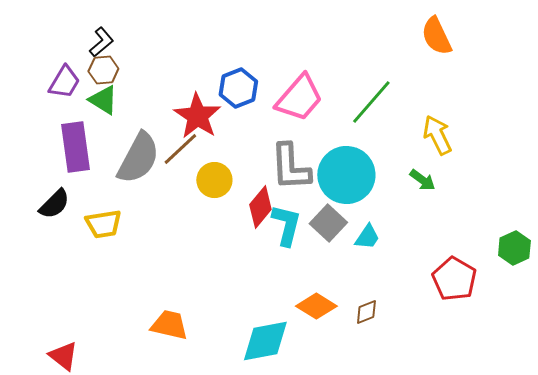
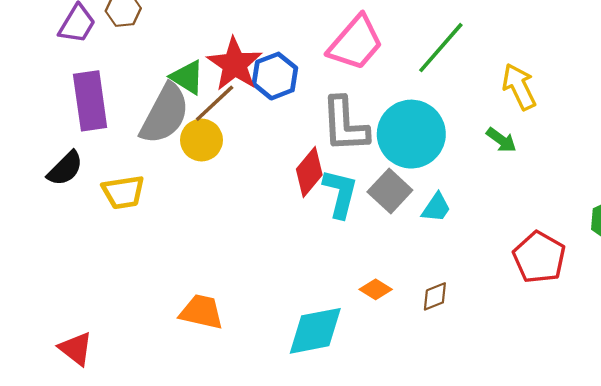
blue hexagon: (238, 88) -> (275, 76), moved
green triangle: (103, 100) -> (187, 77), moved
yellow circle: (214, 180) -> (201, 140), moved
orange diamond: (316, 306) -> (376, 289), size x0.7

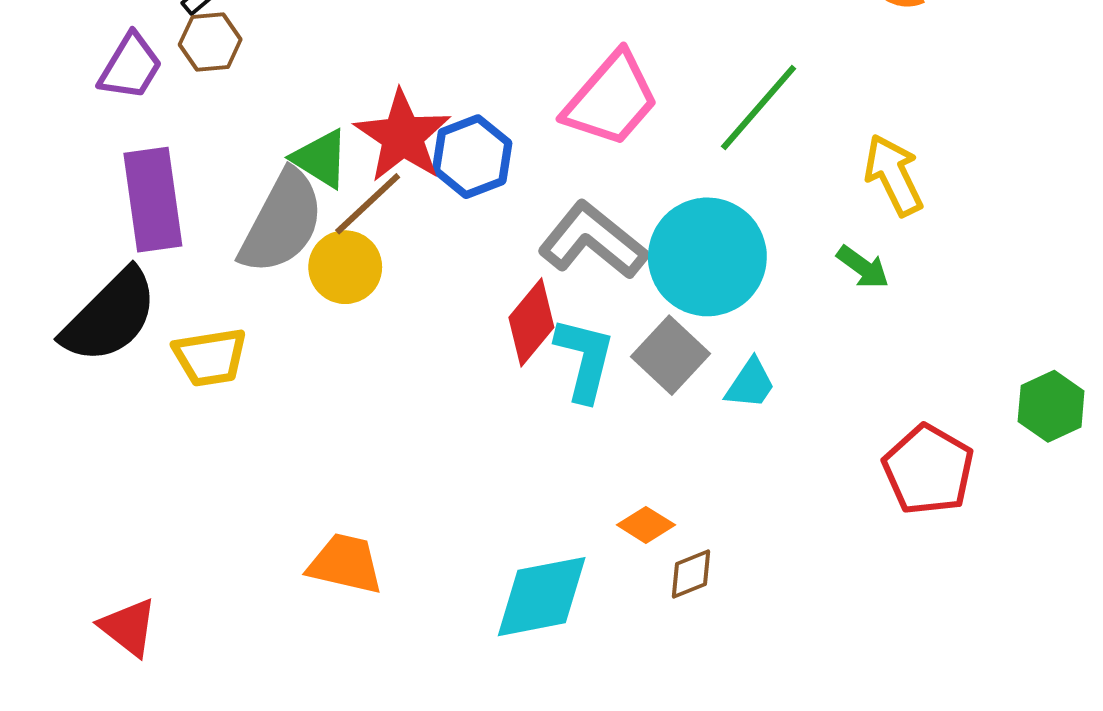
gray L-shape: (345, 125) -> (593, 241), turned 132
black semicircle: (65, 168) -> (110, 316), size x1.6
brown diamond: (435, 296) -> (691, 574), moved

